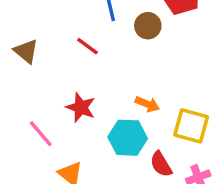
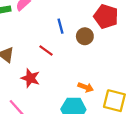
red star: (81, 107) -> (30, 78), moved

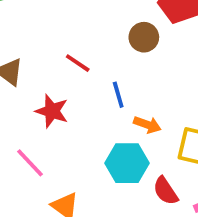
blue line: (61, 26) -> (118, 95), moved

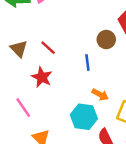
red line: (78, 63) -> (48, 48), moved
blue line: (118, 95) -> (87, 63), moved

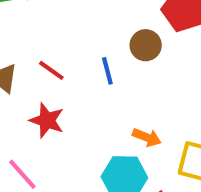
blue line: (87, 63) -> (107, 71), moved

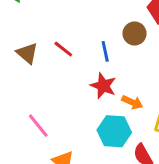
red star: (47, 120) -> (103, 86), moved

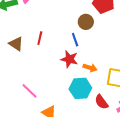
red line: (63, 49) -> (40, 38), turned 72
blue line: (105, 51) -> (75, 40), moved

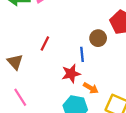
brown triangle: (16, 44) -> (15, 62), moved
red star: (69, 59) -> (71, 74), turned 30

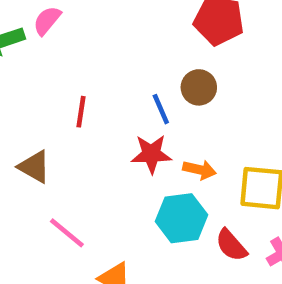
brown circle: (98, 38) -> (199, 87), moved
red star: (71, 74) -> (151, 154), turned 30

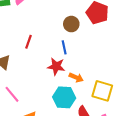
brown circle: (199, 87) -> (71, 24), moved

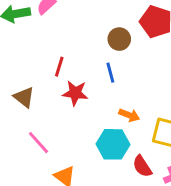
red star: (56, 66) -> (75, 93), moved

